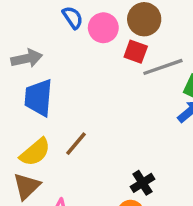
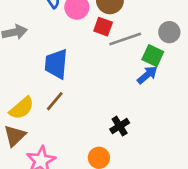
blue trapezoid: (39, 98) -> (56, 64), moved
black cross: (142, 183) -> (120, 126), moved

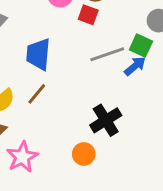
gray line: (125, 39) -> (107, 54), moved
black cross: (120, 126) -> (106, 120), size x1.5

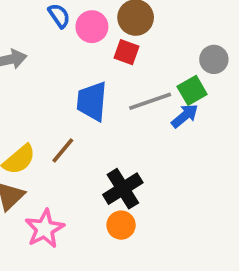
green square: (141, 45) -> (192, 90), turned 35
blue trapezoid: (38, 54) -> (92, 101), moved
black cross: (106, 120) -> (123, 189), moved

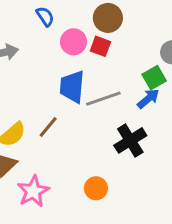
pink circle: (92, 27) -> (74, 42), moved
gray line: (150, 101) -> (103, 99), moved
black cross: (123, 189) -> (130, 140), moved

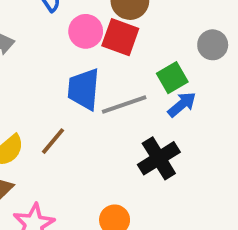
red square: (100, 46) -> (120, 37), size x1.4
green square: (154, 78) -> (172, 78), moved

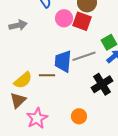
blue trapezoid: (84, 89) -> (63, 61), moved
brown line: (53, 141) -> (47, 75), turned 49

